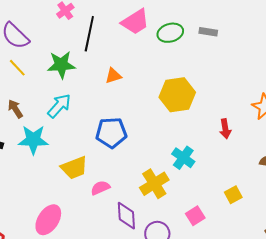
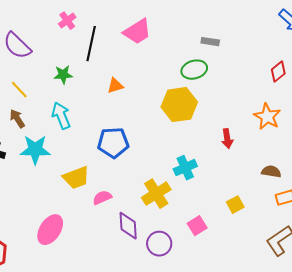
green ellipse: (170, 33) -> (194, 70), moved
green star: (61, 65) -> (63, 75), size x0.7
yellow line: (17, 68) -> (19, 90), moved
cyan arrow: (59, 106) -> (61, 116), turned -64
cyan cross: (183, 158) -> (185, 168), turned 30

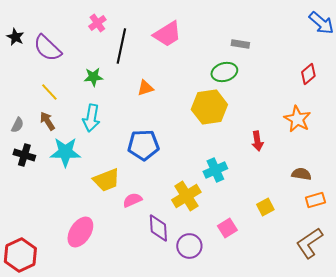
cyan arrow: (61, 116) -> (91, 118), turned -148

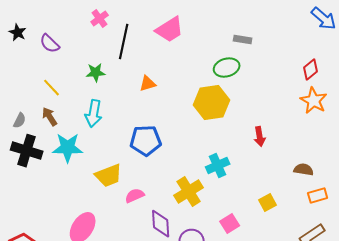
purple semicircle: (47, 48) -> (50, 44), size x0.7
orange star: (297, 119) -> (314, 101), moved
black cross: (24, 155) -> (27, 151), size x1.4

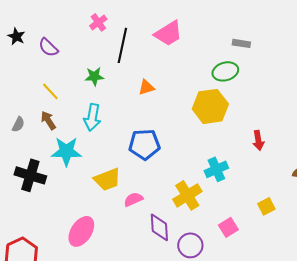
black cross: (27, 151) -> (30, 175), moved

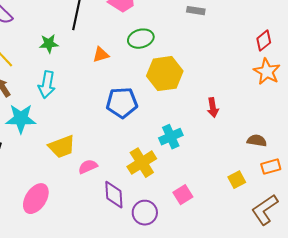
green ellipse: (225, 71) -> (141, 39), moved
blue pentagon: (144, 144) -> (122, 103), moved
yellow square: (266, 206) -> (237, 180), moved

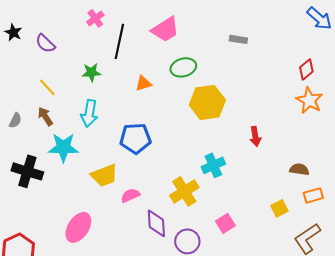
blue pentagon: (122, 103) -> (135, 138), moved

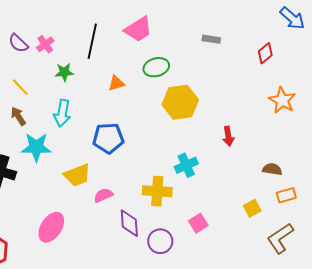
pink cross: (95, 18) -> (45, 44), moved
red diamond: (306, 69) -> (265, 53), moved
yellow cross: (184, 191) -> (157, 191), turned 36

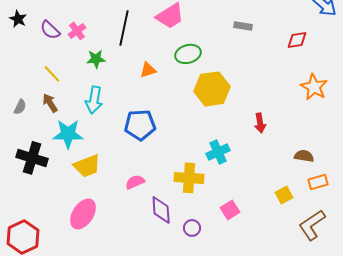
red diamond: (265, 53) -> (297, 40), turned 30
yellow trapezoid: (77, 175) -> (87, 166), moved
purple circle: (160, 241) -> (192, 228), size x0.7

